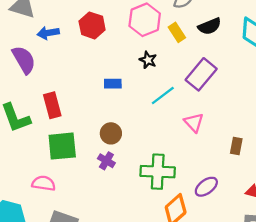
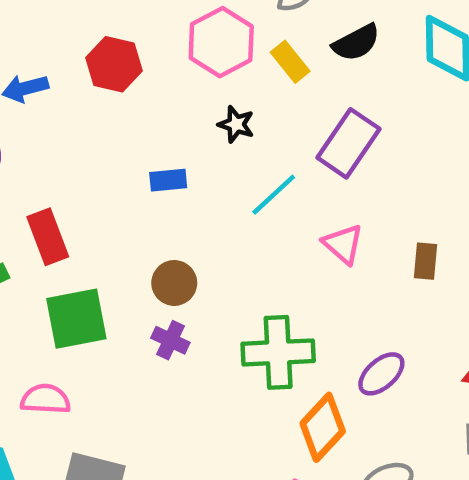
brown rectangle: (236, 146) -> (426, 261), moved

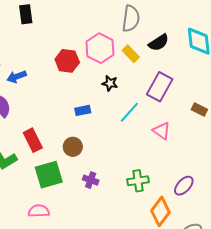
red hexagon: (114, 64) -> (67, 61), moved
brown rectangle: (426, 261) -> (199, 109), moved, turned -63
brown circle: (174, 283) -> (73, 147), moved
green cross: (278, 352) -> (138, 181), size x0.7

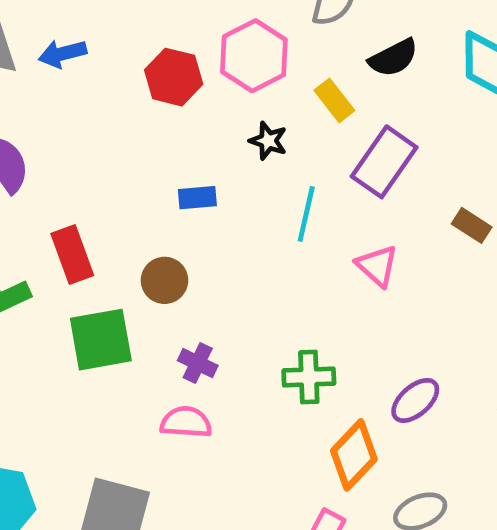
yellow rectangle: (131, 54) -> (334, 100), moved
blue arrow: (17, 77) -> (62, 54), moved
cyan line: (129, 112) -> (306, 214), turned -35
pink semicircle: (39, 211) -> (186, 422), moved

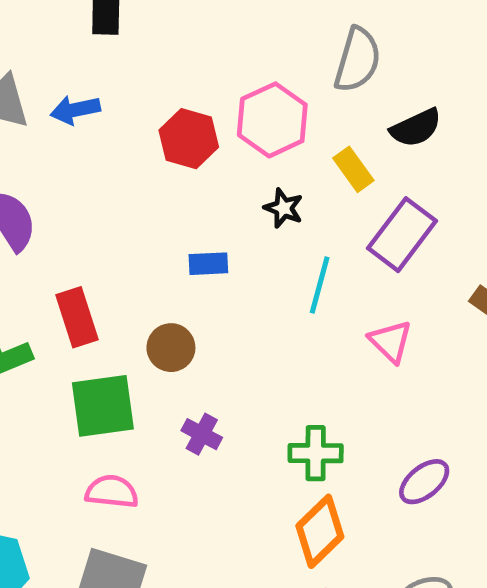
pink semicircle: (186, 422) -> (112, 492), moved
orange diamond: (354, 455) -> (320, 531), moved

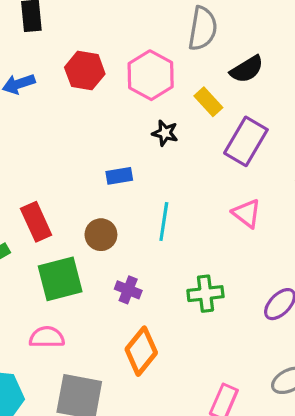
red hexagon: (189, 139) -> (85, 71), moved
cyan line: (320, 285) -> (164, 222), moved
pink semicircle: (112, 492) -> (47, 337), moved
orange diamond: (320, 531) -> (141, 351), moved

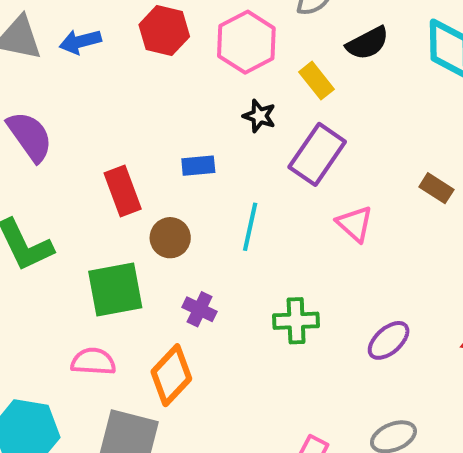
purple rectangle: (246, 141) -> (317, 154), moved
red rectangle: (36, 222) -> (123, 191), moved
orange diamond: (141, 351) -> (171, 375), moved

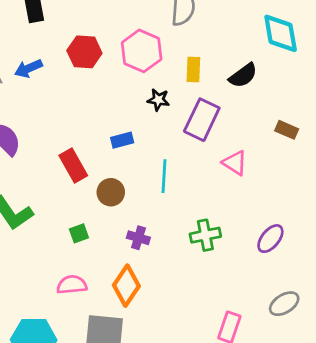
black semicircle: (367, 43) -> (243, 75), moved
yellow rectangle: (317, 81) -> (193, 69), turned 50
green square: (115, 289) -> (79, 233), size x0.5

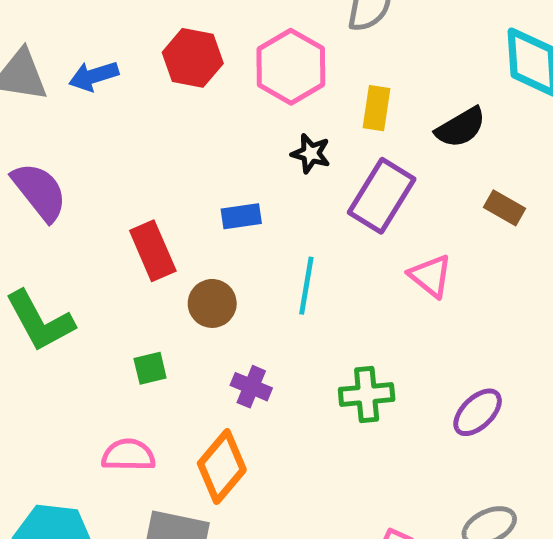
brown rectangle: (287, 130) -> (505, 208), moved

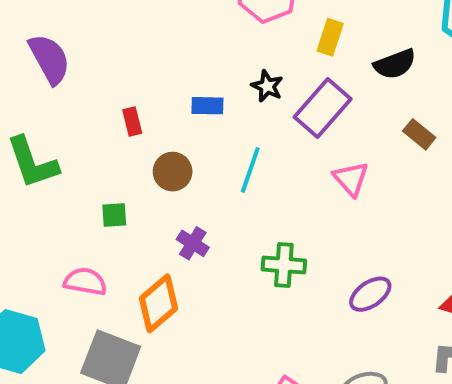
black star: (311, 153) -> (267, 86), moved
red rectangle: (153, 251) -> (132, 122), size x0.6

